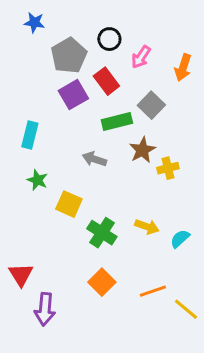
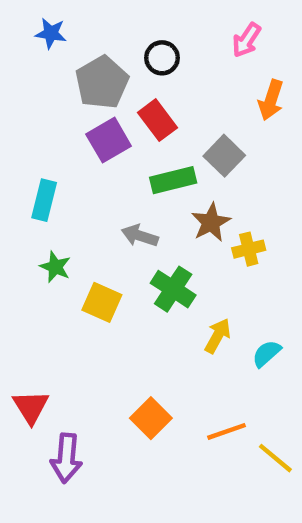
pink arrow: (141, 57) -> (246, 40), moved
yellow arrow: (147, 227) -> (218, 336), turned -80
green cross: (102, 233) -> (173, 289), moved

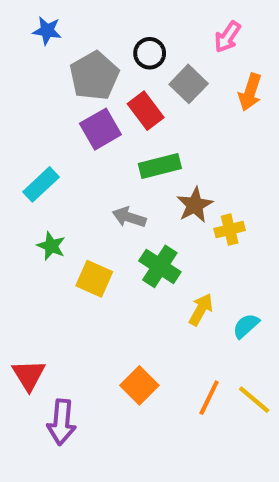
gray square: (224, 156) -> (189, 84), moved
cyan rectangle: (44, 200) -> (41, 184), turned 33
orange line: (226, 431) -> (209, 398), turned -45
yellow line: (275, 458) -> (254, 400), moved

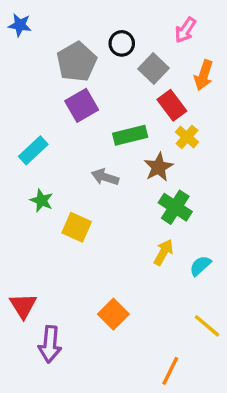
blue star: (47, 31) -> (20, 25), moved
red rectangle: (146, 111) -> (172, 105), moved
yellow cross: (230, 230) -> (187, 137), moved, turned -35
green cross: (160, 266) -> (175, 207), moved
orange line: (209, 398) -> (170, 371), moved

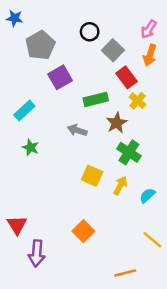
pink arrow: (185, 30) -> (149, 29), moved
gray pentagon: (77, 62) -> (40, 45), moved
yellow square: (77, 227) -> (92, 176), moved
orange line: (170, 371) -> (125, 273), turned 50

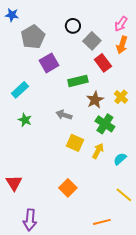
yellow cross: (138, 101) -> (121, 97), moved
gray arrow: (77, 130) -> (64, 115), moved
purple arrow: (37, 253) -> (30, 220), moved

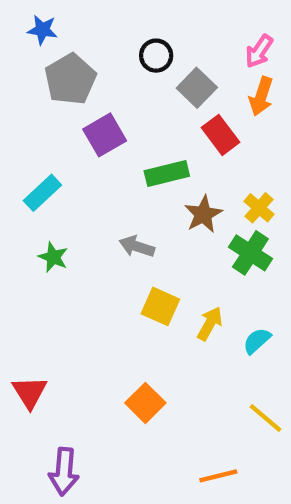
blue star: (12, 15) -> (42, 30), moved
green cross: (105, 124) -> (250, 253), moved

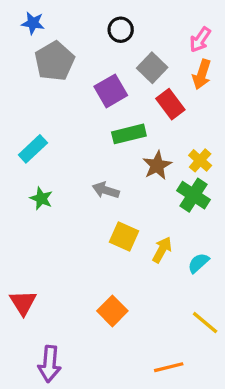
black circle: (156, 56) -> (121, 30), moved
purple square: (105, 135) -> (111, 91), moved

